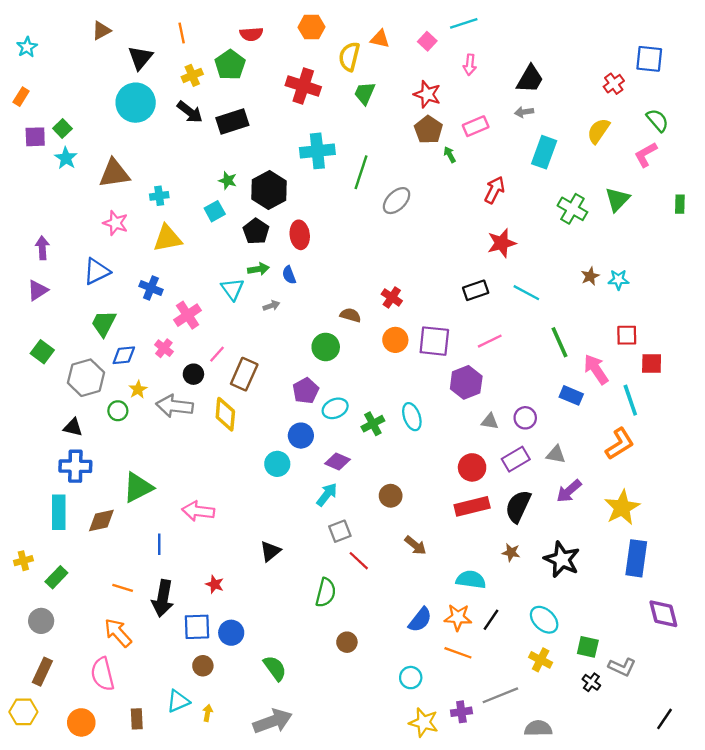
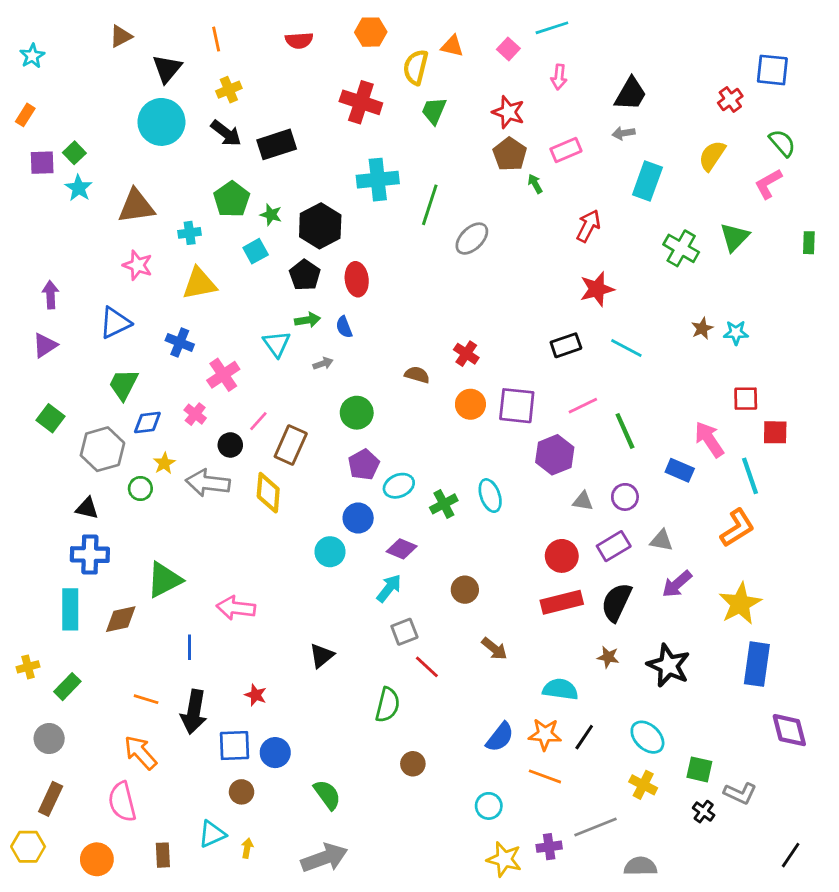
green pentagon: (230, 65) -> (232, 199), moved
green line: (559, 342) -> (625, 431), moved
green circle: (326, 347) -> (357, 413), moved

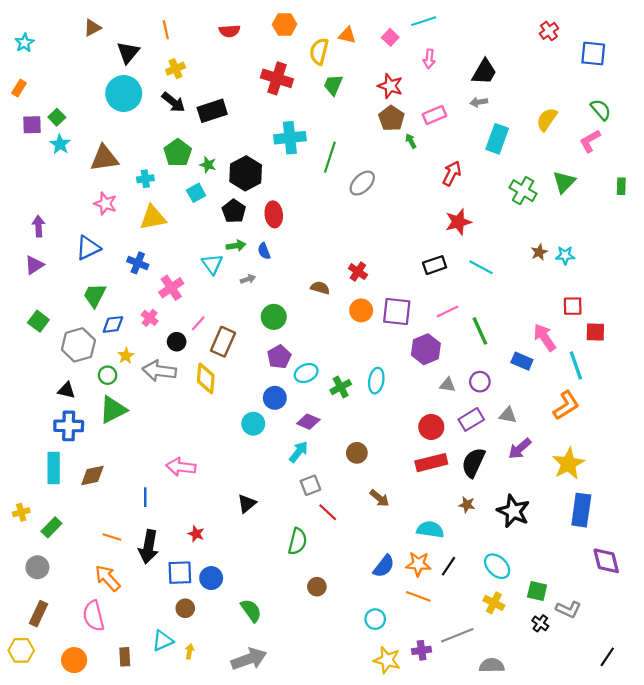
red cross: (730, 99) -> (549, 31), moved
cyan ellipse: (490, 496) -> (376, 381), turned 30
green triangle: (164, 580) -> (113, 410), moved

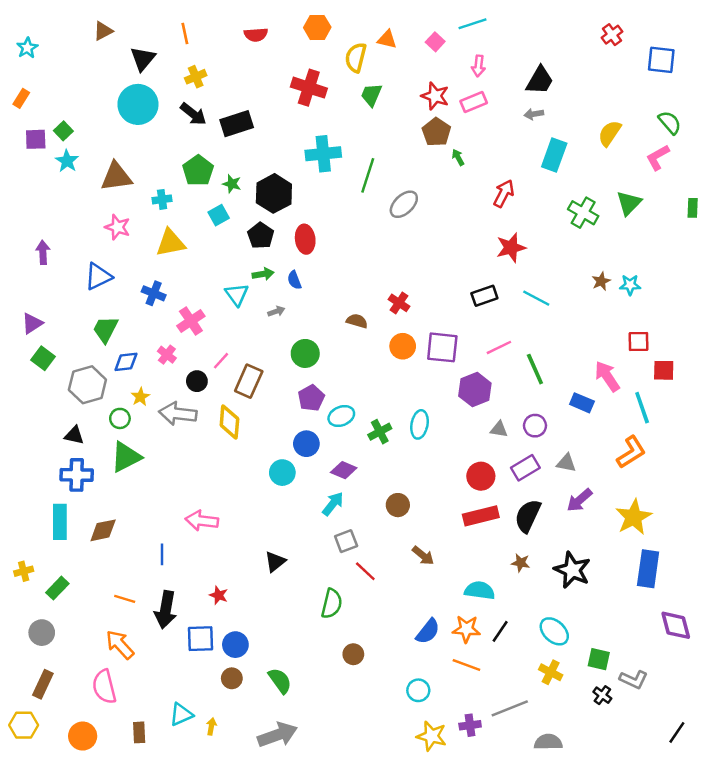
pink rectangle: (435, 115) -> (474, 102), moved
purple triangle: (34, 265) -> (32, 323), moved
brown circle: (185, 608) -> (232, 678), moved

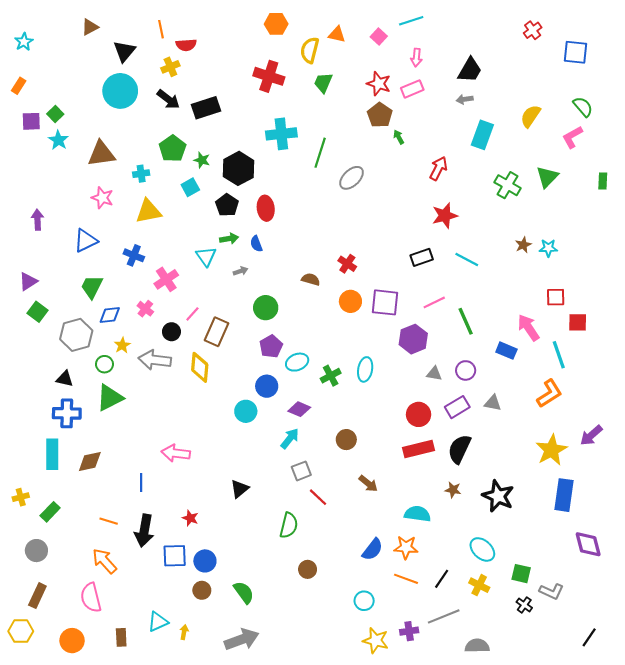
red semicircle: (256, 35) -> (186, 45), moved
purple arrow: (580, 500) -> (591, 435), moved
black line: (500, 631) -> (442, 579), moved

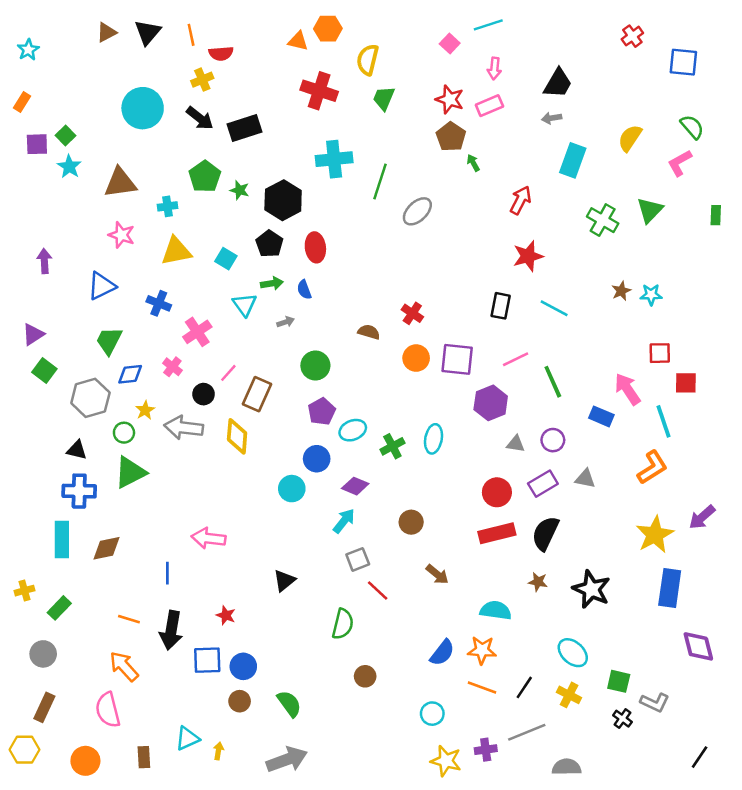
orange triangle: (337, 34) -> (298, 41), moved
black triangle: (124, 51) -> (148, 32), moved
cyan square: (190, 187) -> (226, 259), moved, turned -30
black rectangle: (422, 257) -> (501, 306), turned -60

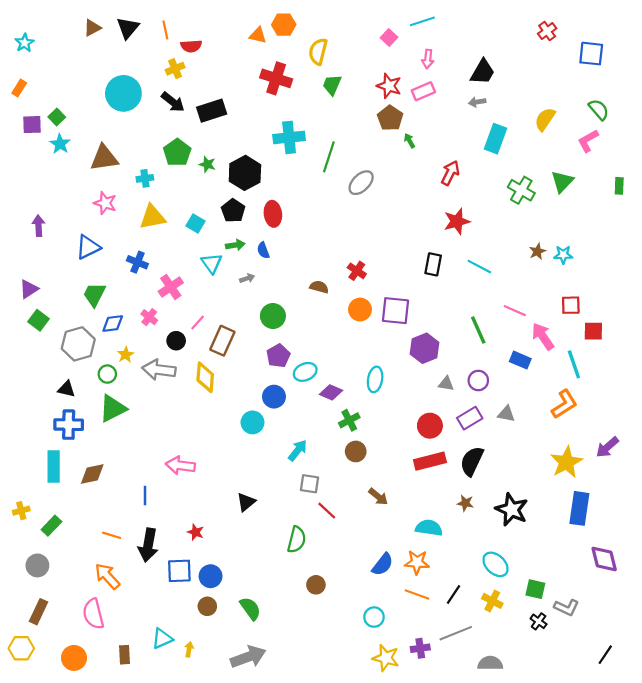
pink line: (516, 359) -> (515, 311), moved, turned 50
green cross: (392, 446) -> (349, 420), moved
purple diamond: (355, 486) -> (331, 392), moved
gray square: (358, 559) -> (309, 484), turned 30

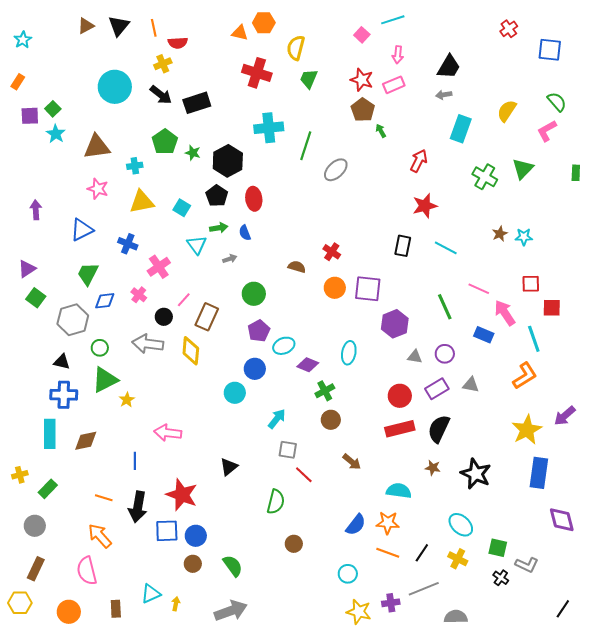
yellow star: (126, 355) -> (127, 400), moved
red star: (195, 532) -> (182, 495), size x2.0

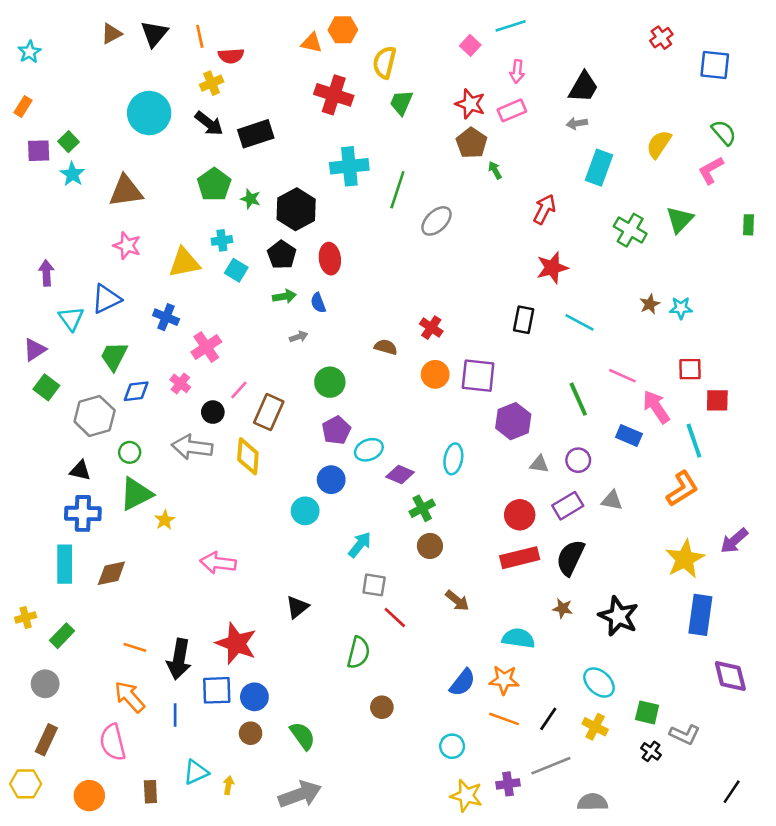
cyan cross: (135, 166) -> (222, 240), moved
cyan triangle: (197, 245) -> (71, 318), moved
blue line: (135, 461) -> (175, 715), moved

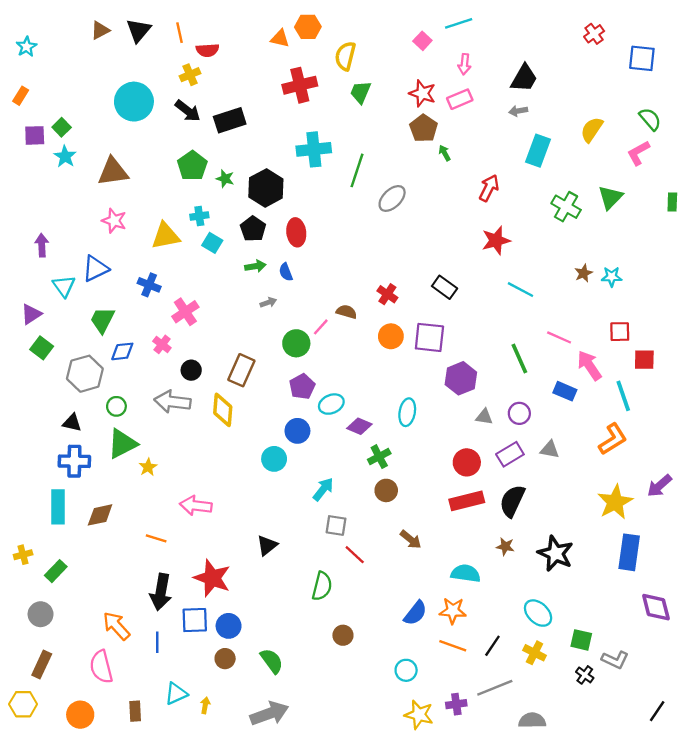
red cross: (334, 95) -> (300, 85), turned -32
black rectangle: (524, 320) -> (445, 287), moved, turned -65
pink line: (239, 390) -> (321, 327), moved
orange line: (135, 647) -> (156, 538), moved

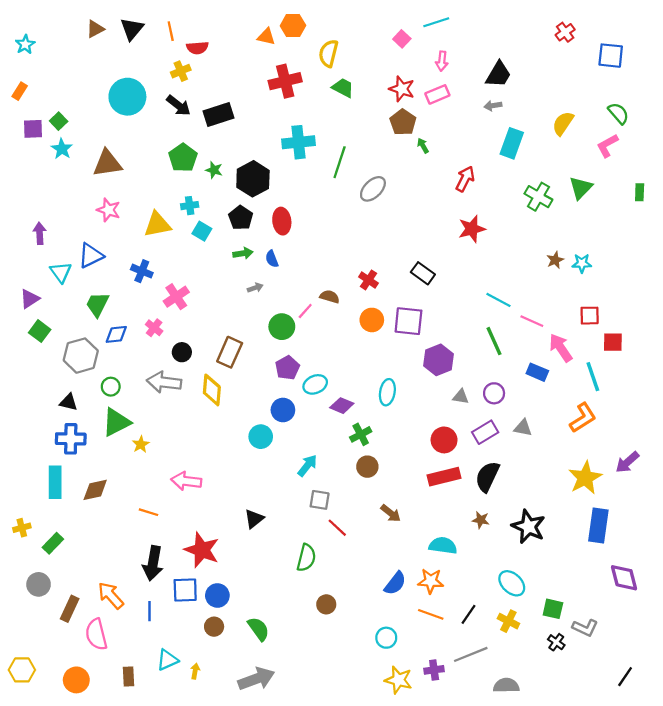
green trapezoid: (361, 92) -> (343, 88), turned 95
cyan line: (520, 290) -> (498, 300), moved
brown rectangle: (42, 664) -> (70, 609), moved

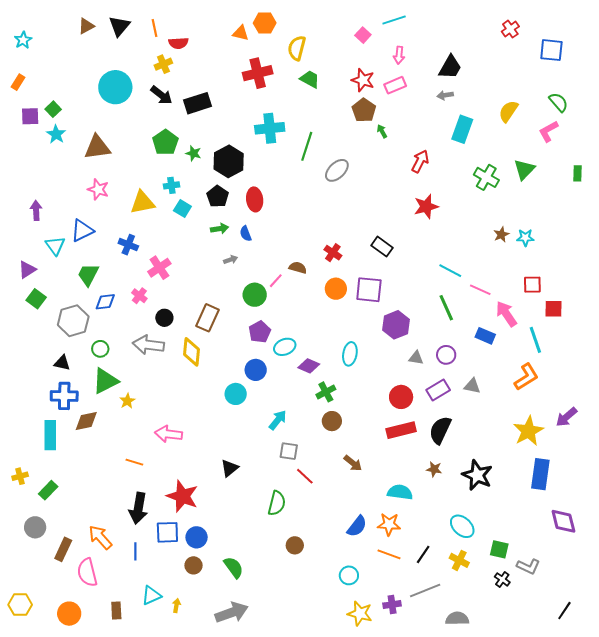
brown diamond: (95, 490) -> (86, 421), moved

